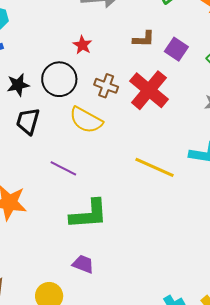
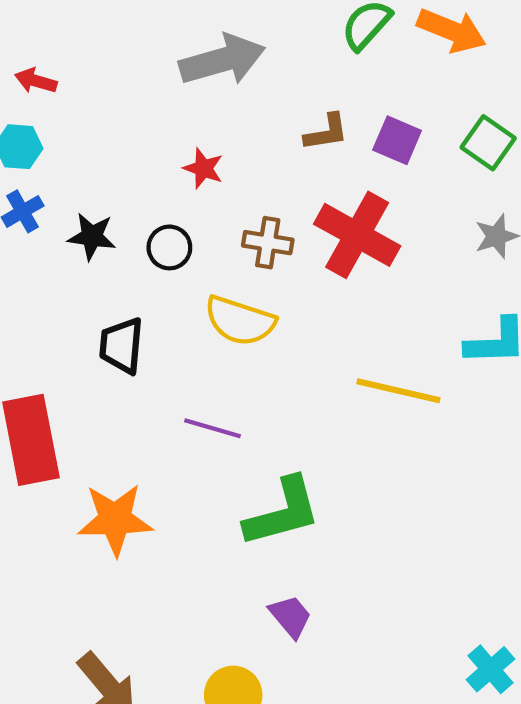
black circle: (59, 79) -> (169, 247), size x0.6
black star: (18, 85) -> (92, 236), moved, turned 30
purple trapezoid: (83, 264) -> (290, 616), turned 40

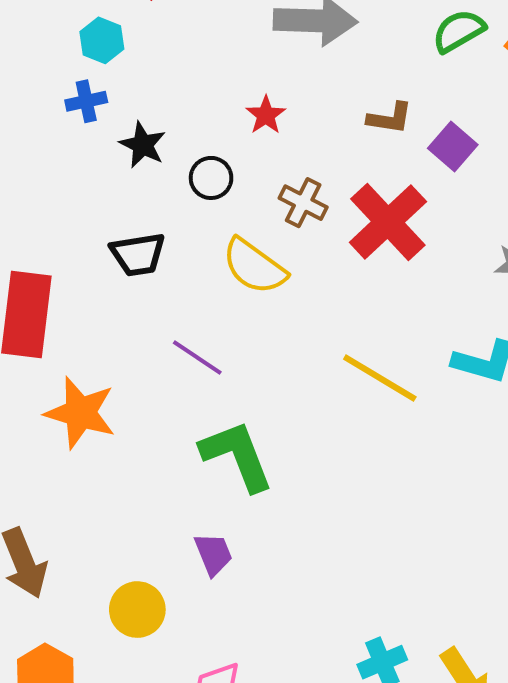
black trapezoid: (122, 346) -> (138, 254), turned -122
green L-shape: (283, 512) -> (237, 456), turned -114

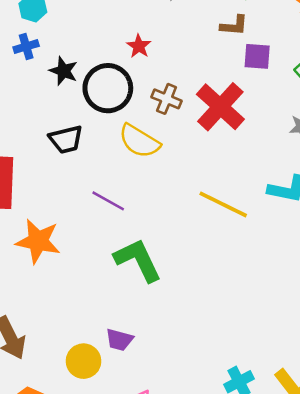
brown L-shape: (390, 118) -> (234, 25), moved
purple square: (453, 146) -> (257, 56), turned -32
black circle: (211, 178) -> (108, 88), size x1.8
purple trapezoid: (213, 554) -> (119, 340), moved, turned 132

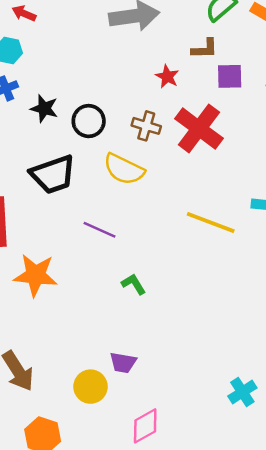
red star: (139, 46) -> (167, 77), moved
black circle: (108, 88) -> (89, 121), size x0.7
black trapezoid: (66, 139) -> (53, 174), size x1.4
green L-shape: (138, 260) -> (134, 284), size x0.5

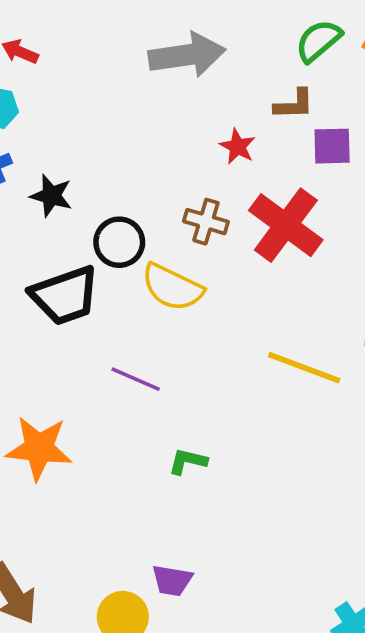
black circle: (89, 121) -> (119, 242), moved
green L-shape: (134, 284) -> (188, 461), turned -45

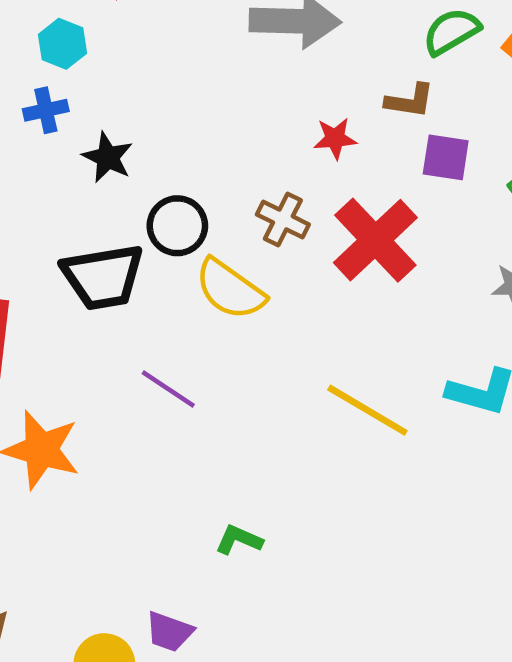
red star: (237, 147) -> (335, 138), turned 30
green L-shape: (188, 461) -> (239, 540), moved

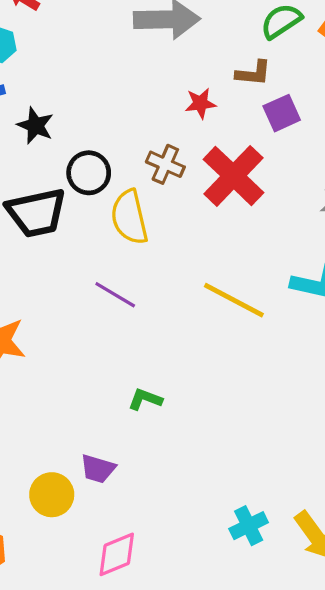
purple square: (446, 157) -> (282, 113), turned -30
yellow semicircle: (230, 289) -> (129, 217), turned 44
purple line: (168, 389) -> (115, 295), moved

